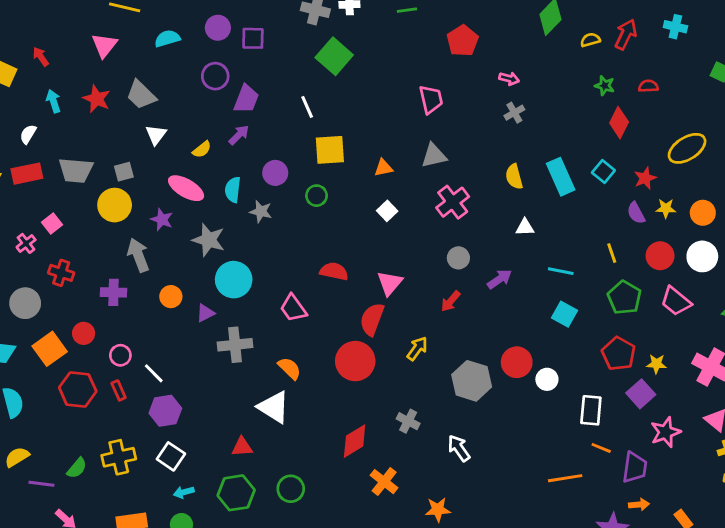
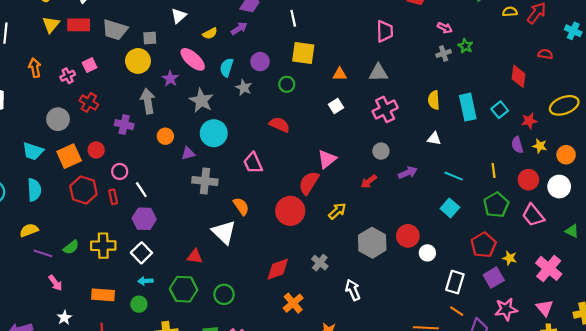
cyan cross: (675, 27) -> (573, 31), moved
green star: (605, 86) -> (465, 46), moved
red diamond: (619, 123) -> (518, 76), turned -30
red semicircle: (334, 271) -> (279, 125), moved

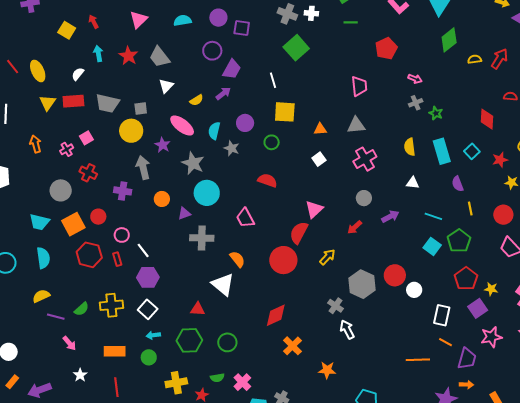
green star: (465, 46) -> (436, 113), moved
purple semicircle: (517, 145) -> (458, 184), moved
green pentagon: (496, 205) -> (459, 241), moved
gray cross: (320, 263) -> (336, 306), moved

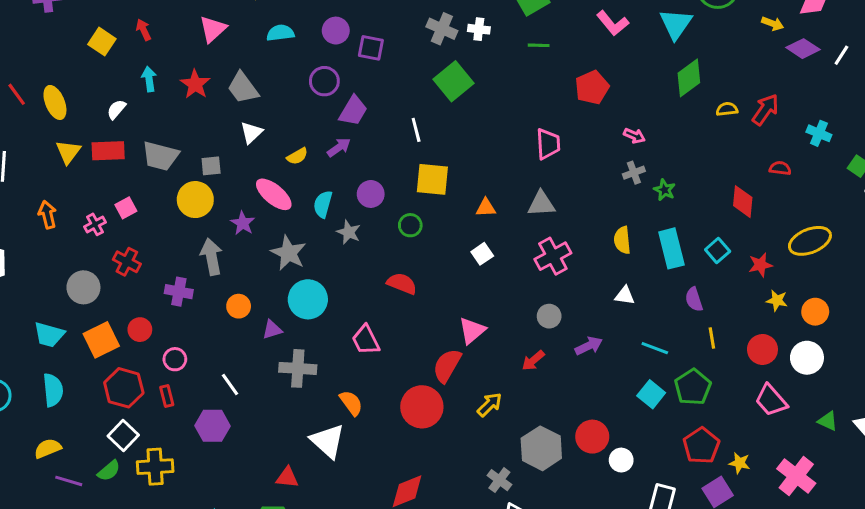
white line: (143, 250) -> (230, 385), moved
white square: (148, 309) -> (123, 435), moved

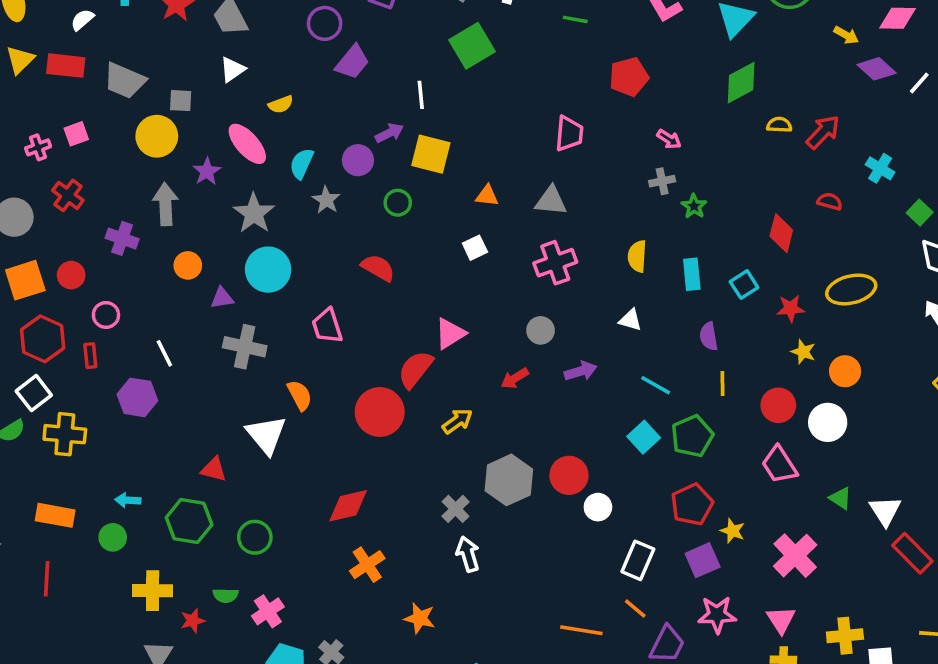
purple arrow: (339, 147) -> (389, 133), moved
cyan rectangle: (671, 248) -> (692, 274), size x0.7

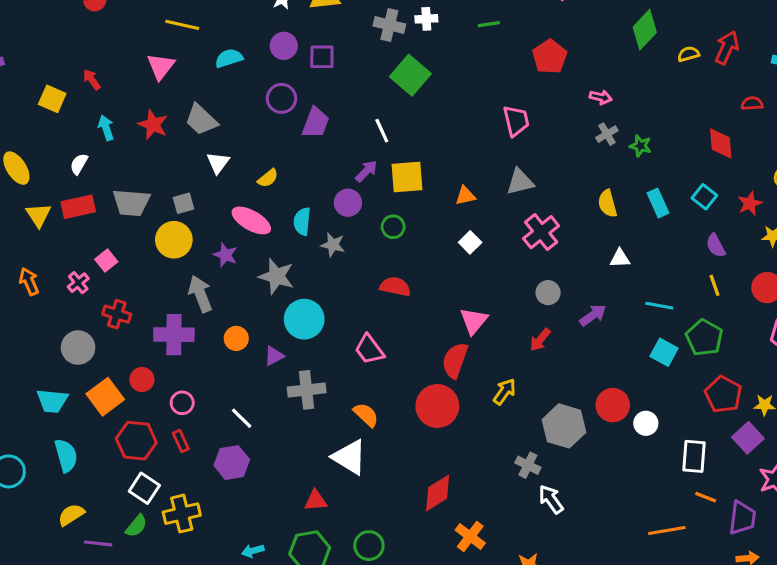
purple cross: (122, 238) -> (174, 335), size x1.4
purple semicircle: (709, 336) -> (716, 246), moved

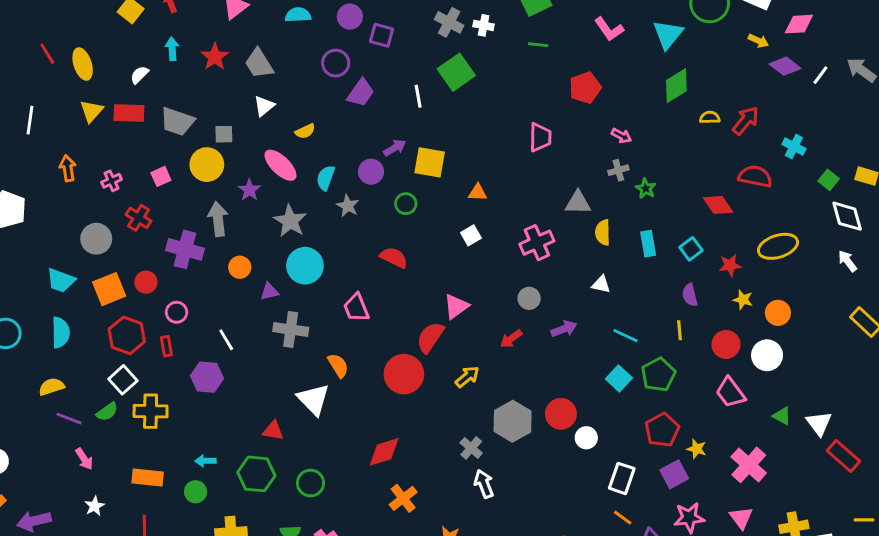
red semicircle: (752, 103) -> (755, 176), size x1.6
white line: (382, 131) -> (418, 96), moved
red diamond: (721, 143) -> (718, 205), turned -44
gray triangle: (520, 182) -> (578, 203), moved
pink square: (106, 261) -> (161, 176), moved

